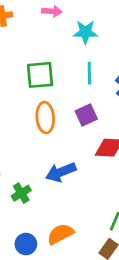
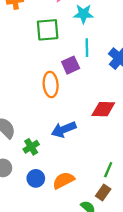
green square: (40, 75) -> (48, 30), moved
purple square: (86, 115) -> (71, 65), moved
blue circle: (26, 244) -> (36, 178), moved

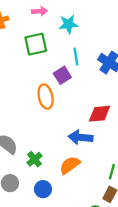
blue arrow: (64, 129) -> (81, 137), moved, turned 35
orange semicircle: (63, 180) -> (70, 165), moved

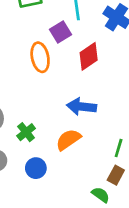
red diamond: (99, 114) -> (89, 56), moved, turned -30

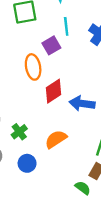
red diamond: (89, 56) -> (54, 91), moved
blue arrow: (82, 107) -> (82, 103), moved

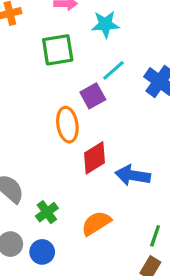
cyan line: (66, 26) -> (113, 70), turned 54
blue circle: (27, 163) -> (42, 252), moved

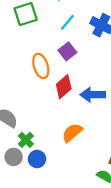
purple square: (93, 96) -> (67, 51), moved
green cross: (47, 212) -> (26, 140), moved

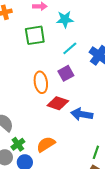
red diamond: (64, 87) -> (58, 103), turned 50
orange semicircle: (72, 133) -> (46, 144), moved

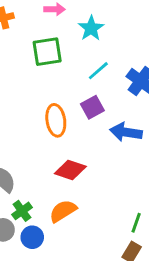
cyan star: (65, 19) -> (91, 28), turned -30
red diamond: (58, 103) -> (70, 170), moved
blue arrow: (82, 114) -> (126, 132), moved

